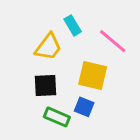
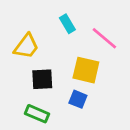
yellow trapezoid: (48, 47) -> (26, 46), moved
green rectangle: (57, 117) -> (37, 114), moved

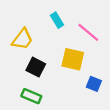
black square: (42, 79) -> (36, 67), turned 30
blue square: (78, 99) -> (94, 84), moved

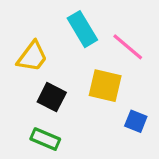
cyan rectangle: (57, 20) -> (82, 29), size x1.5

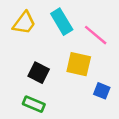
yellow trapezoid: (32, 57) -> (24, 23), moved

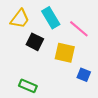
black square: (39, 73) -> (35, 42), moved

